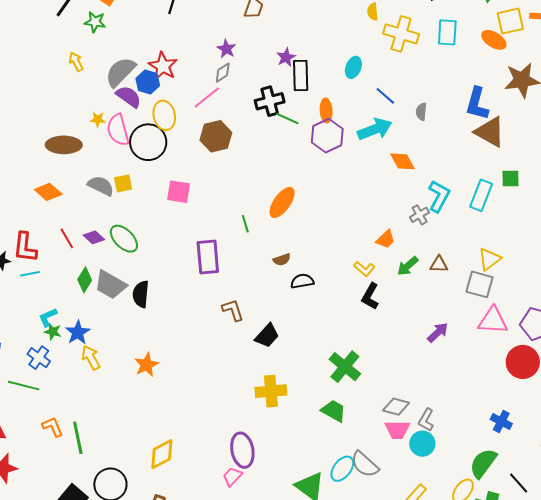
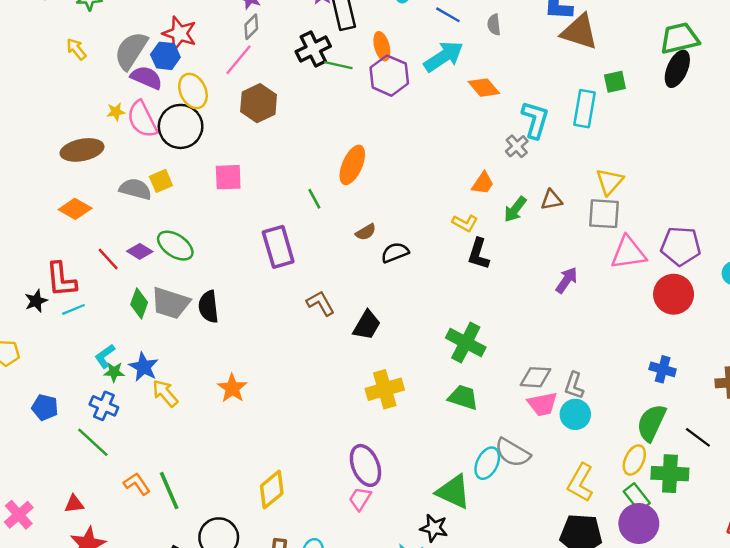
green line: (24, 386) -> (93, 442), turned 40

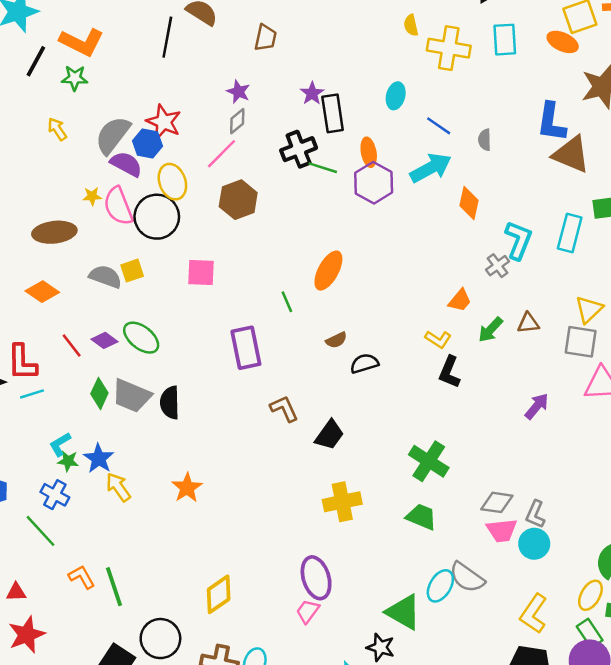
orange diamond: (484, 88) -> (469, 203), turned 48

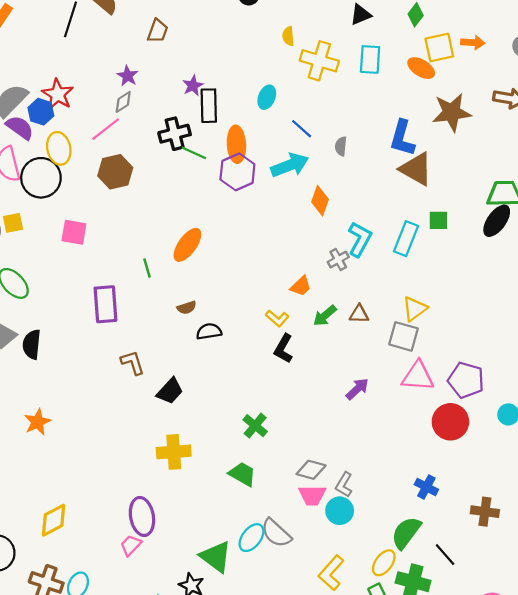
orange ellipse: (369, 152) -> (236, 144), size x1.4
green cross: (429, 461) -> (255, 426), size x0.7

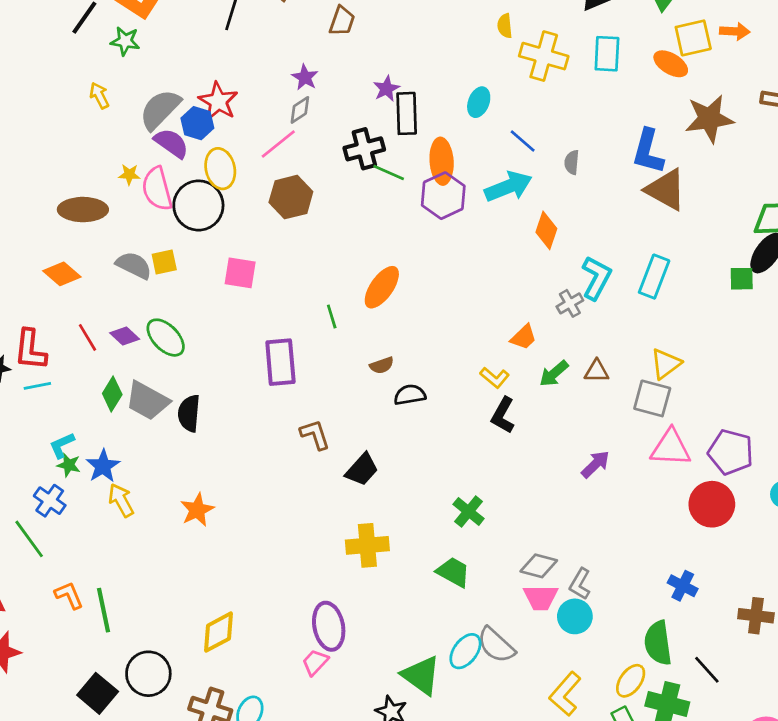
green square: (438, 220) -> (742, 279), moved
green semicircle: (406, 533) -> (658, 643), turned -44

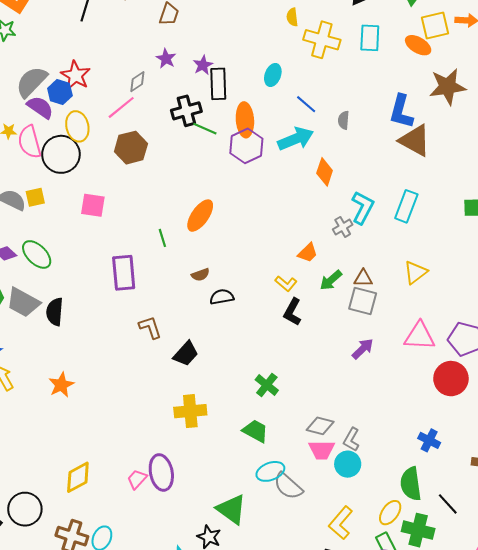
purple star: (305, 77) -> (166, 59), moved
gray square: (652, 398) -> (363, 301), moved
cyan ellipse: (465, 651) -> (270, 471), moved, turned 32
pink trapezoid: (315, 662) -> (137, 479), moved

